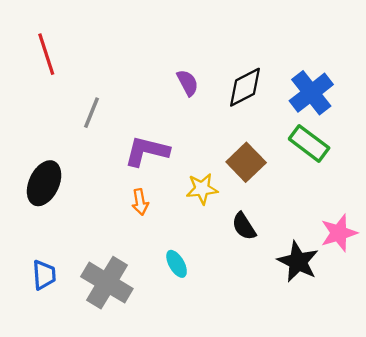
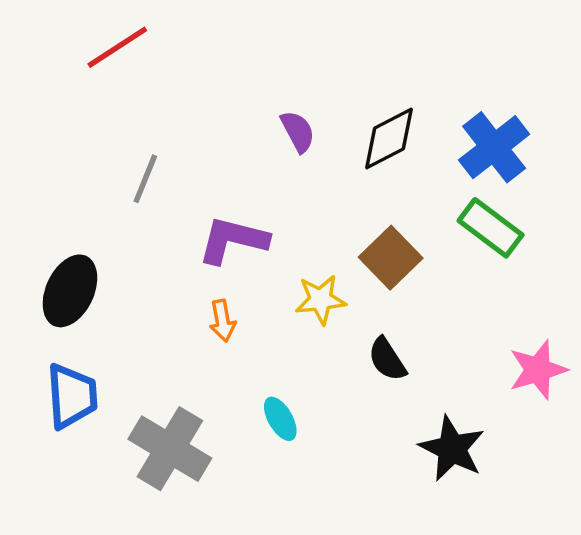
red line: (46, 54) -> (117, 47), moved, turned 75
black star: (298, 262) -> (452, 449), moved
blue trapezoid: (44, 275) -> (72, 396), moved, size x1.4

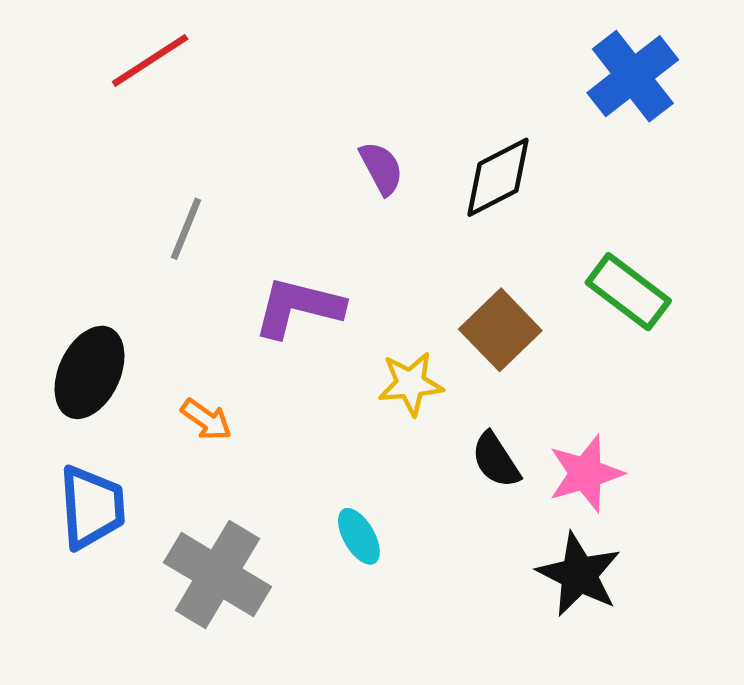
blue cross: (494, 147) -> (633, 76), moved
orange arrow: (222, 321) -> (206, 420), moved, turned -45
pink star: (538, 370) -> (586, 473), moved

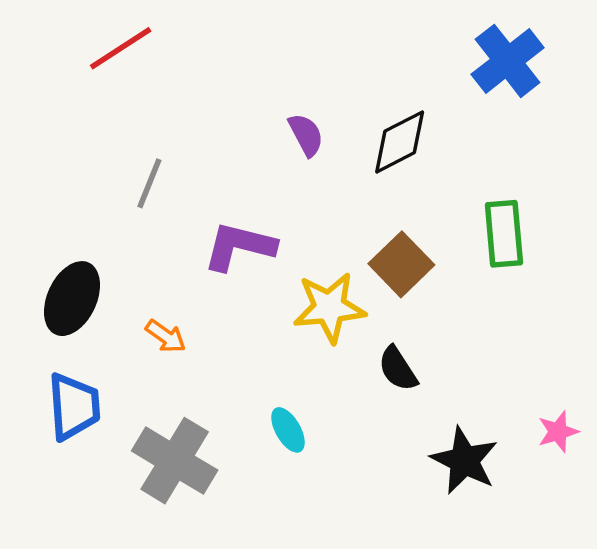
green rectangle: (628, 292) -> (504, 234), turned 48
yellow star: (411, 384) -> (329, 308), size x1.4
pink star: (586, 473) -> (558, 432), moved, size x0.7

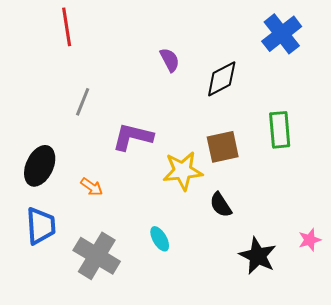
red line: (121, 48) -> (67, 27), turned -66
purple semicircle: (306, 135) -> (170, 60), moved
brown square: (401, 264) -> (223, 147), turned 32

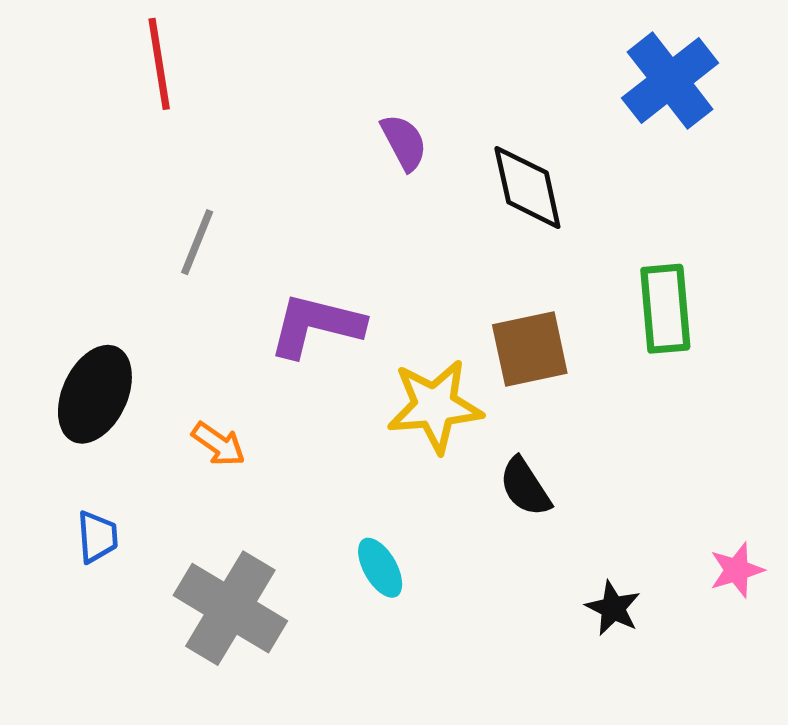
black diamond: (222, 79) -> (527, 187), turned -75
blue trapezoid: (41, 226) -> (97, 537), size x0.6
black star: (258, 256) -> (613, 608), size x0.6

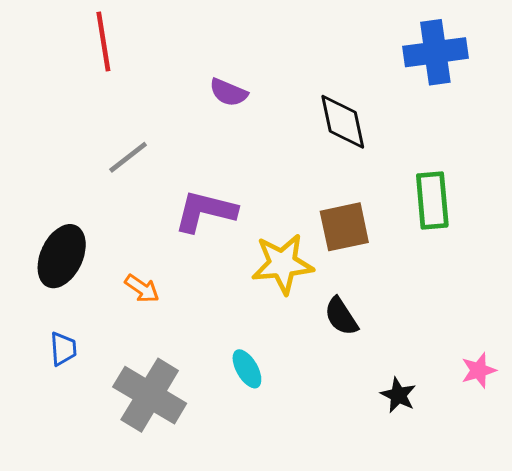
blue cross: (670, 81) -> (435, 52), turned 30
purple semicircle: (404, 142) -> (228, 92), moved, turned 141
gray line: (197, 242) -> (128, 157), turned 30

